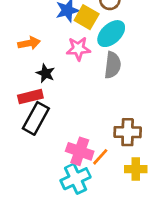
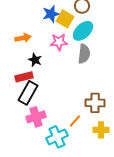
pink cross: (80, 151) -> (36, 117), moved, turned -36

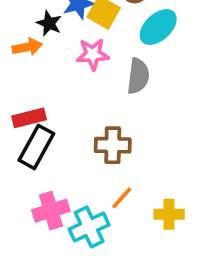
cyan ellipse: (83, 31) -> (158, 27), moved
black star: (35, 60) -> (49, 23), moved
brown cross: (95, 103) -> (113, 145), moved
pink cross: (36, 117) -> (51, 211), moved

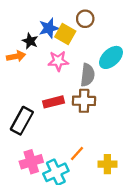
cyan ellipse: (158, 27) -> (111, 57), moved
red rectangle: (29, 118) -> (54, 102), moved
brown cross: (113, 145) -> (84, 101), moved

